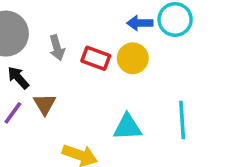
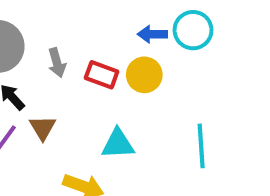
cyan triangle: (127, 127) -> (118, 144), moved

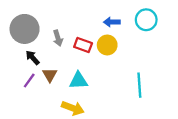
cyan circle: (193, 30) -> (146, 20), moved
cyan triangle: (118, 144) -> (78, 81), moved

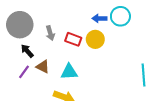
cyan circle: (146, 20) -> (120, 16), moved
brown triangle: (50, 75) -> (43, 67), turned -32
cyan line: (139, 85) -> (144, 75), moved

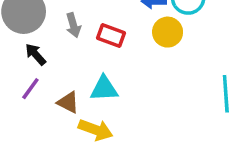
yellow circle: (95, 39) -> (168, 32), moved
brown triangle: (43, 67) -> (68, 102), moved

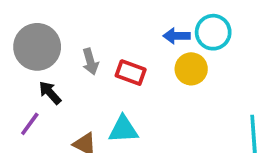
purple line: (30, 89) -> (30, 124), moved

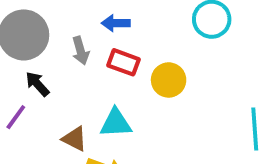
blue arrow: (177, 36) -> (116, 23), moved
yellow circle: (191, 69) -> (169, 80), moved

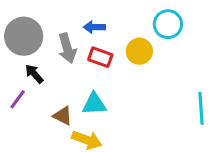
gray arrow: (80, 51) -> (67, 48), size x1.4
yellow circle: (169, 80) -> (139, 51), moved

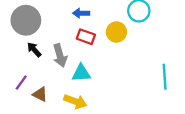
gray arrow: (67, 48) -> (60, 56), moved
purple line: (18, 99) -> (21, 83), moved
brown triangle: (63, 116) -> (40, 94), moved

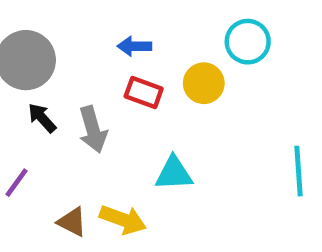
cyan triangle: (81, 73) -> (174, 173), moved
brown triangle: (40, 94) -> (72, 222), moved

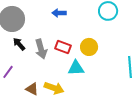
yellow circle: (204, 83) -> (89, 47), moved
red rectangle: (144, 92) -> (63, 47), moved

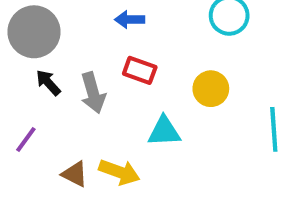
red rectangle: (63, 47) -> (140, 70), moved
yellow circle: (89, 47) -> (211, 89), moved

